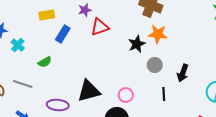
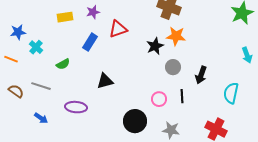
purple star: (85, 10) -> (93, 12), moved
blue rectangle: (63, 34) -> (90, 42), moved
black triangle: (89, 91) -> (105, 81), moved, size x0.7
pink circle: (126, 95) -> (159, 99), moved

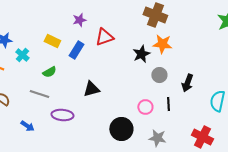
yellow rectangle: (65, 17) -> (52, 41), moved, turned 35
gray line: (41, 86) -> (39, 94), moved

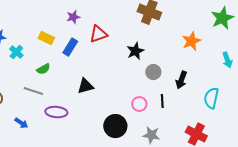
orange star: (162, 44) -> (191, 41), moved, turned -30

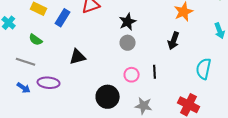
green semicircle: (43, 69) -> (36, 40), turned 64
gray circle: (153, 72) -> (128, 43), moved
black arrow: (181, 80) -> (174, 41), moved
blue arrow: (21, 123) -> (24, 88), moved

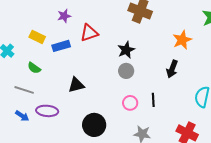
blue rectangle: (63, 18) -> (61, 46), turned 42
black circle: (108, 97) -> (94, 125), moved

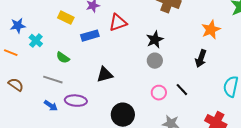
yellow rectangle: (37, 37) -> (66, 18), moved
black line: (153, 100) -> (182, 90), turned -40

